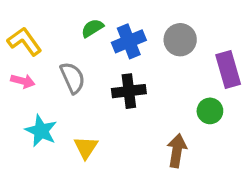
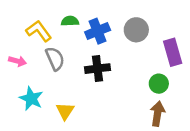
green semicircle: (92, 28) -> (70, 21), turned 30
yellow L-shape: (24, 41) -> (39, 31), moved
brown arrow: (177, 151) -> (158, 114), moved

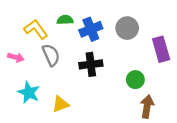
green circle: (159, 84) -> (135, 80), moved
yellow triangle: (65, 111) -> (60, 104), turned 36

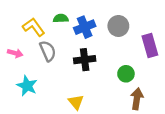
yellow triangle: (60, 104) -> (76, 102), moved, turned -49

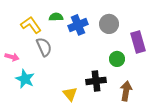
pink arrow: (15, 53) -> (12, 57), moved
black cross: (85, 60) -> (96, 81), moved
green circle: (126, 74) -> (117, 59), moved

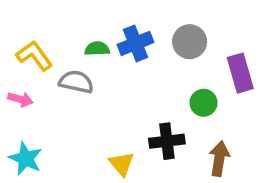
green semicircle: (56, 17) -> (97, 49), moved
yellow L-shape: (31, 25) -> (34, 56), moved
gray semicircle: (44, 47) -> (76, 82), turned -54
cyan star: (25, 79) -> (26, 159), moved

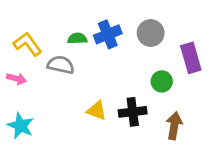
yellow triangle: (122, 164) -> (97, 110), moved, turned -30

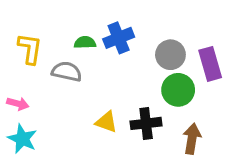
gray circle: (151, 33) -> (170, 55), moved
yellow L-shape: (28, 44) -> (30, 49), turned 44
pink arrow: (16, 79) -> (18, 104), moved
green circle: (162, 81) -> (178, 90), size x1.4

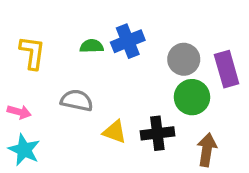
gray semicircle: (67, 72) -> (77, 100), moved

